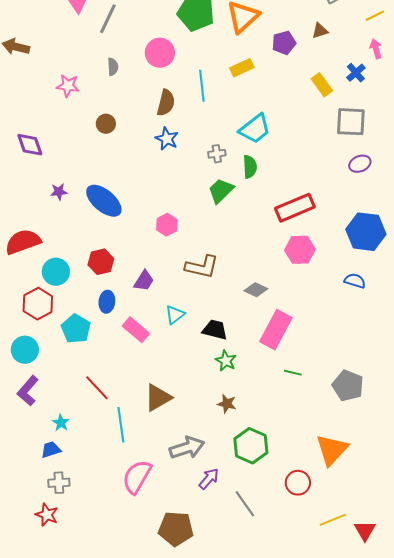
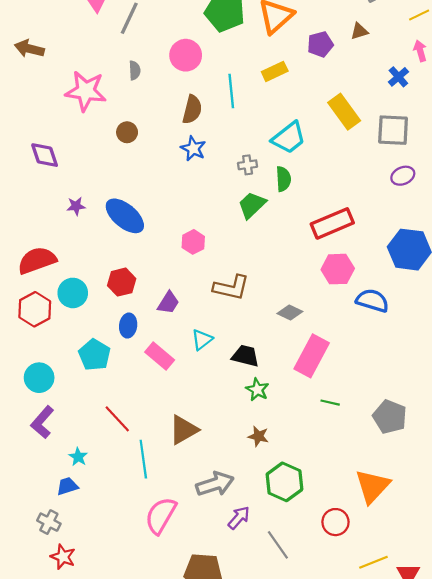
yellow rectangle: (322, 85) -> (344, 112), moved, size x1.4
pink star: (68, 86) -> (86, 91), size x1.6
blue semicircle: (355, 281) -> (372, 301), moved, size x1.4
red hexagon: (38, 304) -> (35, 309), moved
gray cross: (59, 483) -> (49, 522), moved, turned 30

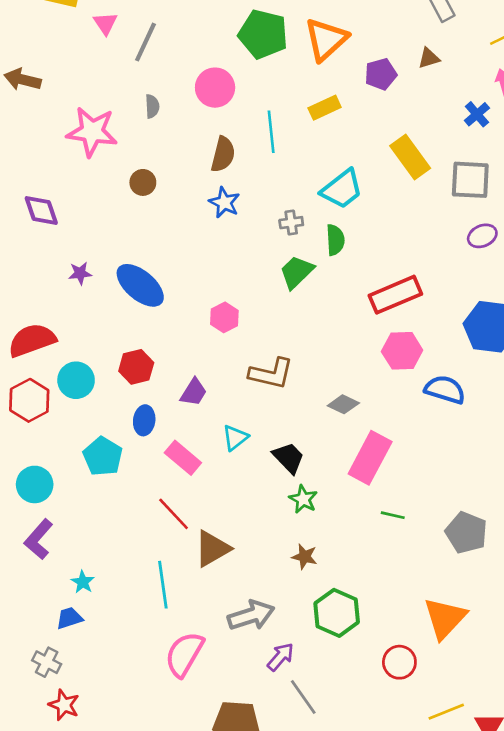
black trapezoid: (245, 356) -> (289, 458), turned 32
red line: (117, 419) -> (174, 514), moved
gray line: (278, 545) -> (303, 697), moved

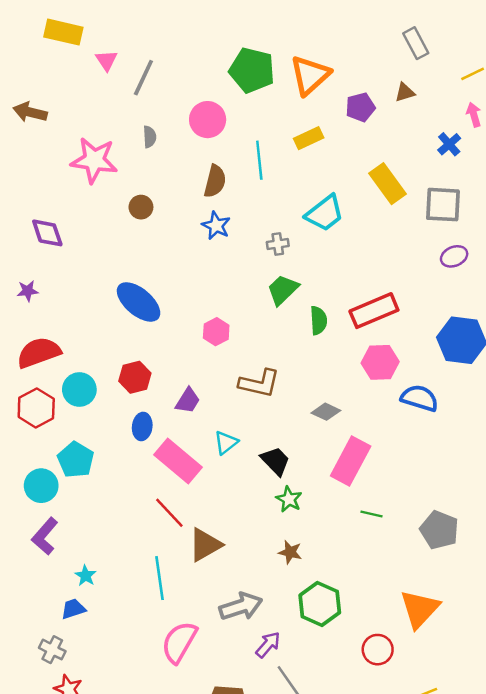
green semicircle: (335, 240) -> (318, 320), moved
purple star: (80, 273) -> (28, 291), moved
cyan pentagon: (103, 456) -> (76, 460), moved
pink rectangle: (183, 458) -> (178, 461), size x1.4

